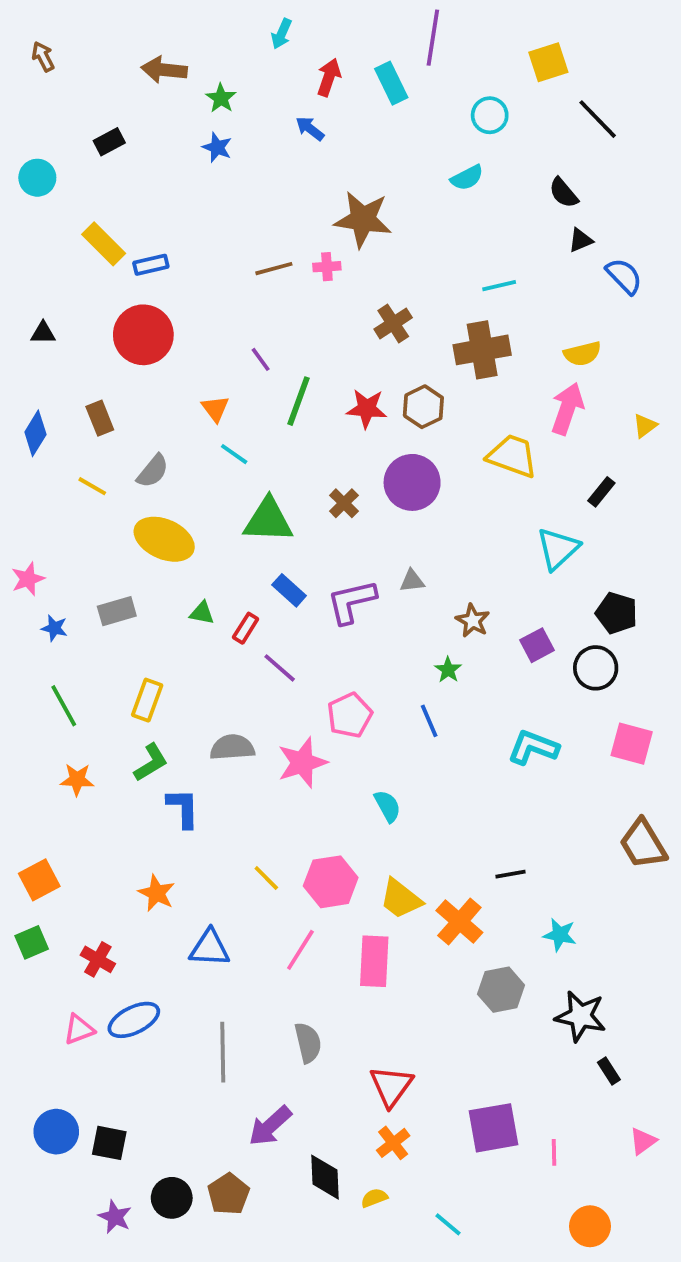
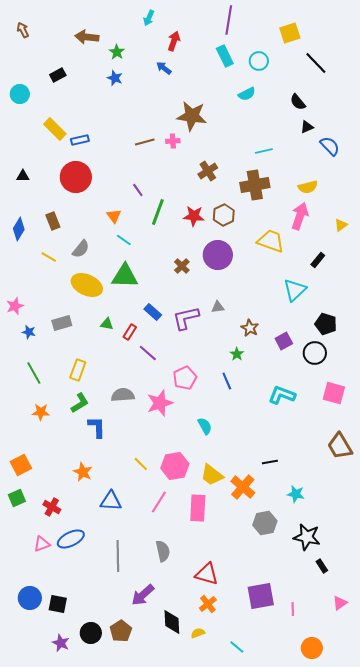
cyan rectangle: (391, 83) -> (225, 56), moved
green triangle: (268, 520) -> (125, 276), moved
red triangle: (391, 1086) -> (207, 574), turned -50

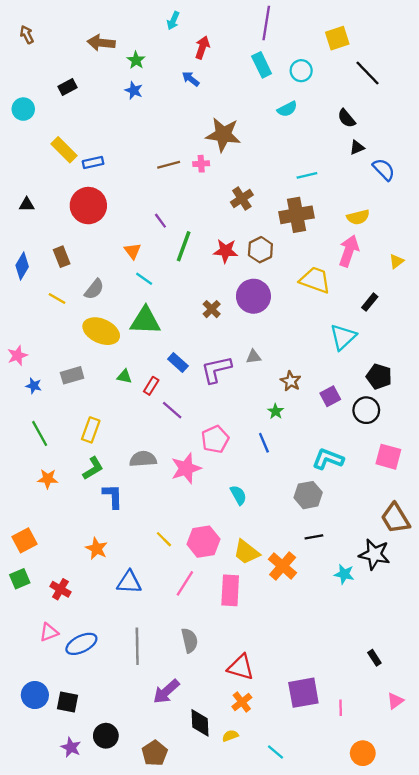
gray hexagon: (265, 523) -> (308, 495), moved
black star: (307, 537) -> (374, 554), moved
blue ellipse: (71, 539) -> (81, 644), moved
brown pentagon: (121, 631) -> (155, 753), moved

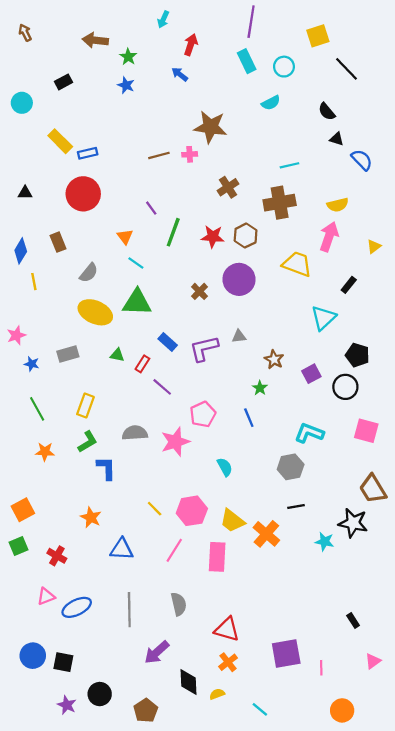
black triangle: (357, 147) -> (337, 139), turned 40
yellow line: (57, 299) -> (34, 282), moved, turned 49

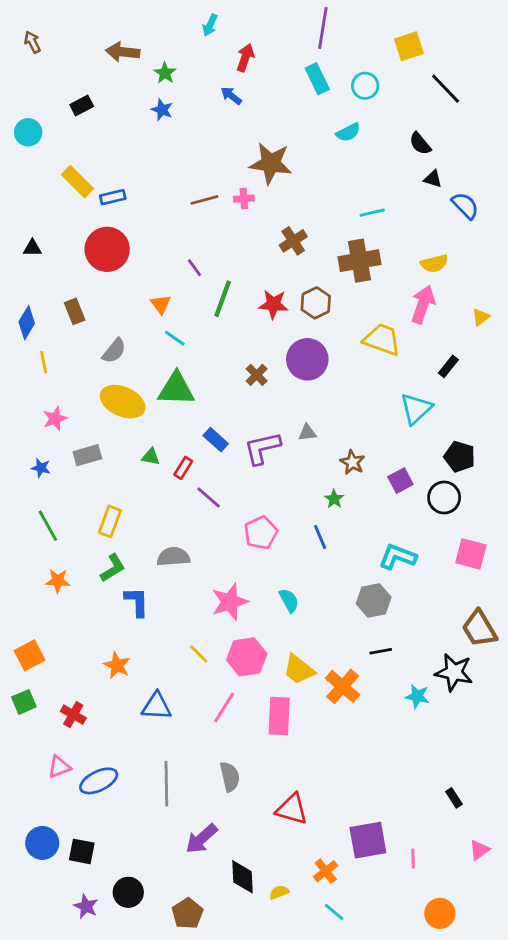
pink star: (16, 335) -> (55, 419), moved
pink star: (175, 442) -> (230, 602), moved
orange cross: (228, 662) -> (326, 871), moved

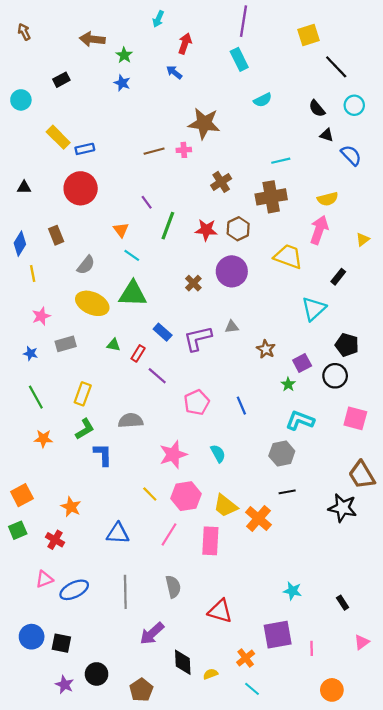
cyan circle: (365, 86) -> (354, 105), moved
green star: (334, 499) -> (288, 384), moved
orange star: (117, 665) -> (71, 507), moved
cyan star: (417, 696) -> (292, 591), moved

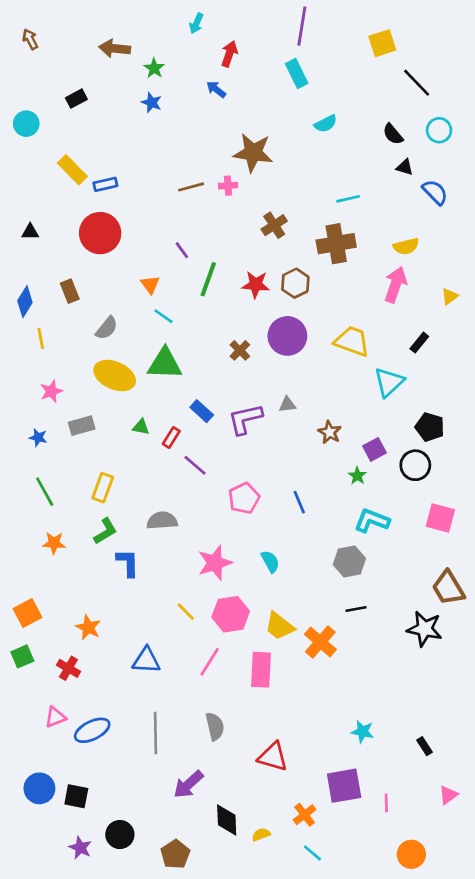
yellow trapezoid: (288, 256) -> (352, 341), moved

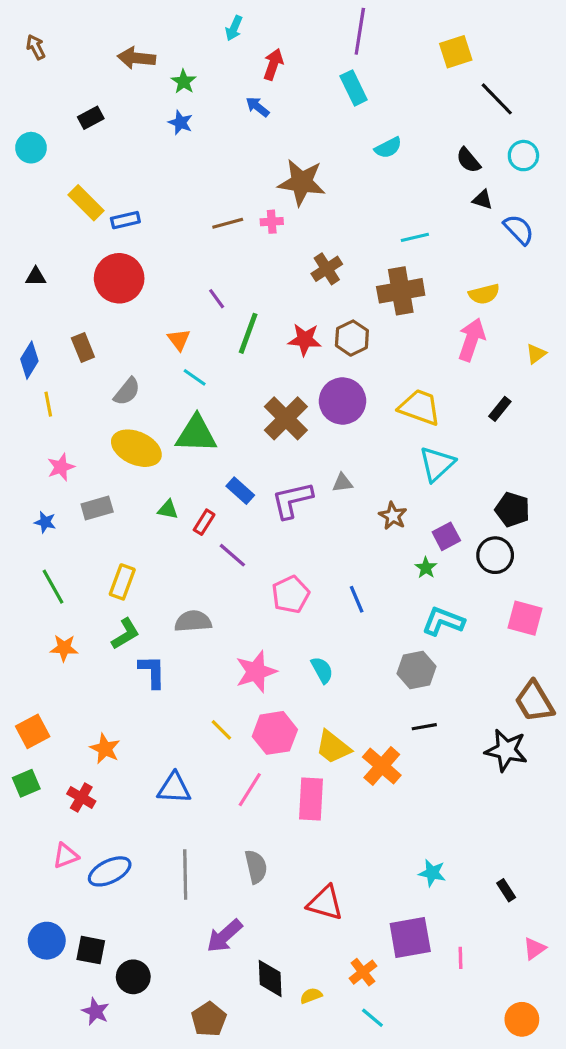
brown cross: (240, 350) -> (286, 418), size x1.8
cyan triangle: (389, 382) -> (437, 464), moved
black circle: (120, 835) -> (133, 977), moved
orange circle: (411, 854) -> (522, 1019), moved

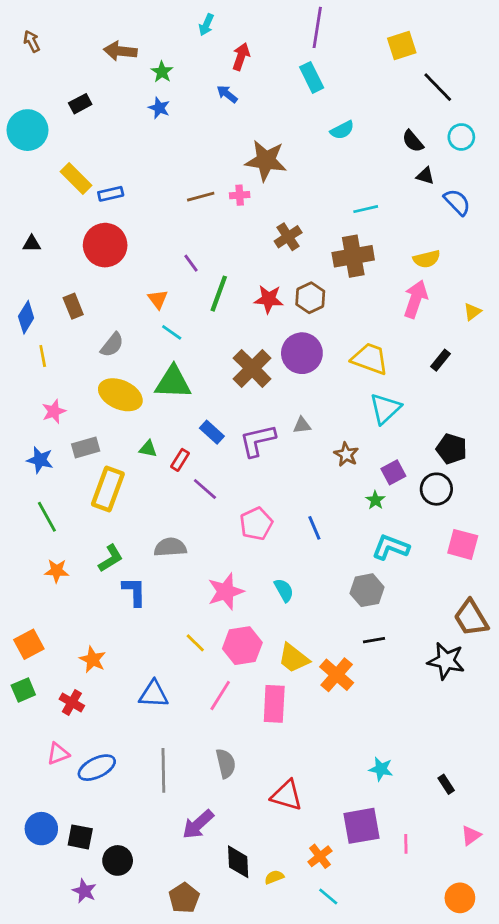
cyan circle: (31, 148) -> (27, 130), size x1.5
blue star: (45, 522) -> (40, 460), size x1.4
yellow rectangle: (122, 582) -> (108, 489), moved, size x1.4

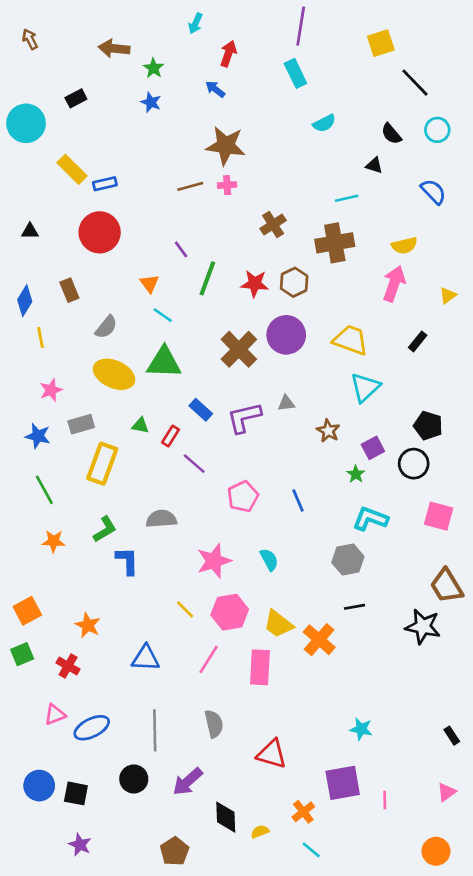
brown star: (266, 161) -> (226, 146), moved
black triangle: (425, 176) -> (374, 165), moved
black rectangle: (446, 784) -> (452, 736), moved
black circle: (118, 860) -> (134, 779), moved

